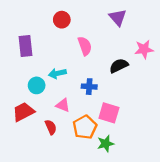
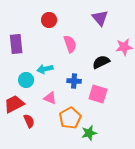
pink square: (109, 113) -> (98, 94), moved
red semicircle: (51, 127) -> (29, 121), moved

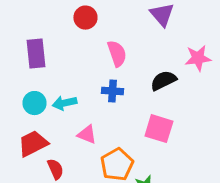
cyan arrow: (45, 69) -> (64, 103), moved
cyan circle: (26, 80) -> (35, 103), moved
blue cross: (74, 81) -> (112, 91), moved

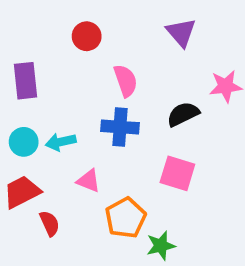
blue cross: (112, 91) -> (120, 127), size x1.4

